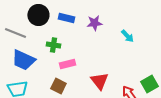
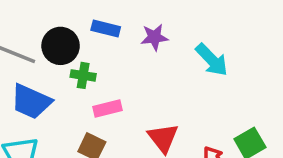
black circle: (38, 15) -> (61, 46), moved
cyan arrow: (127, 36) -> (212, 60), size x1.5

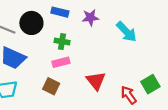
green cross: (83, 75) -> (62, 42), moved

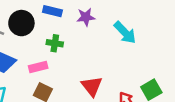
pink rectangle: (61, 62) -> (38, 67), moved

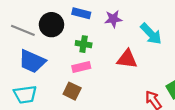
pink rectangle: (38, 67) -> (81, 67), moved
red triangle: (92, 86) -> (127, 59), moved, turned -45

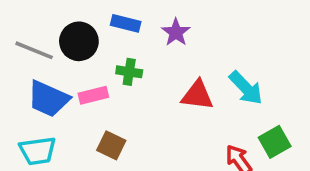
purple star: (113, 19) -> (176, 32), turned -30
cyan arrow: (151, 34) -> (246, 88), moved
pink rectangle: (81, 67) -> (93, 95), moved

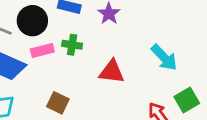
pink rectangle: (93, 95) -> (42, 50), moved
red triangle: (197, 95) -> (112, 72), moved

